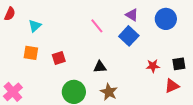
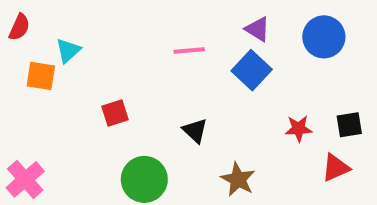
pink line: (97, 26) -> (189, 51), turned -56
orange square: (31, 53) -> (41, 76), moved
black triangle: (100, 67) -> (195, 131), turned 48
brown star: (109, 92) -> (238, 179), moved

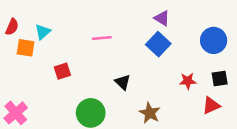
red semicircle: (19, 27) -> (12, 27), moved
blue circle: (324, 37) -> (214, 40), moved
pink line: (189, 51) -> (102, 38), moved
red square: (115, 113) -> (62, 71), moved

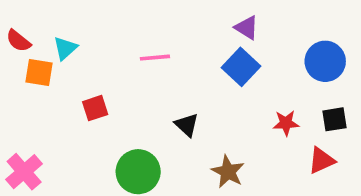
red semicircle: (12, 27) -> (18, 41), turned 105

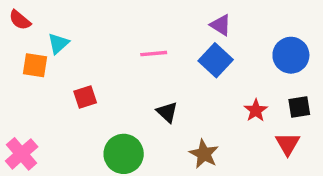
red semicircle: (18, 41) -> (20, 20), moved
pink line: (155, 58) -> (154, 54), moved
red star: (286, 123) -> (256, 110), turned -30
red triangle: (321, 160) -> (288, 144), turned -36

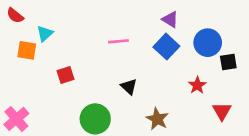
blue circle: (291, 55) -> (208, 43), moved
black square: (299, 107) -> (228, 62), moved

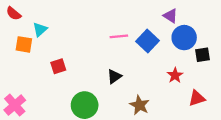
purple triangle: (170, 19) -> (170, 16), moved
pink line: (118, 41) -> (119, 36), moved
black triangle: (129, 87) -> (114, 76), turned 42
red triangle: (222, 111) -> (197, 98), turned 42

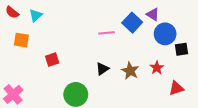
cyan triangle: (40, 30) -> (36, 15), moved
blue square: (148, 41) -> (132, 23), moved
brown star: (140, 105) -> (130, 71), moved

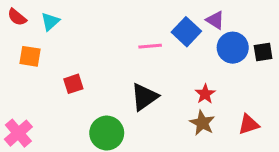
black square: (181, 49) -> (263, 52), moved
red star: (157, 68) -> (205, 94), moved
black triangle: (102, 69) -> (144, 97), size x1.5
brown star: (130, 71) -> (202, 123), moved

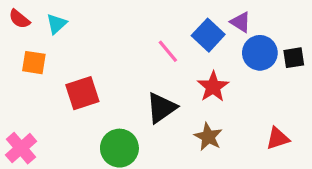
pink line: (150, 46) -> (168, 51), turned 55
red square: (73, 84) -> (82, 93), size x1.5
red star: (205, 94) -> (213, 87), moved, size x1.4
brown star: (202, 123) -> (208, 137), moved

